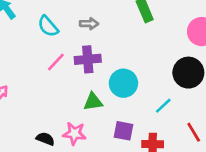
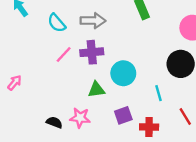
gray arrow: (89, 24) -> (93, 21), size x1.5
cyan line: (163, 106) -> (158, 93), turned -63
purple square: (123, 131) -> (123, 115), turned -30

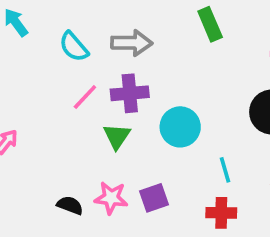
green triangle: (96, 90) -> (117, 136), moved, turned -48
cyan line: (158, 93) -> (225, 170), moved
purple square: (123, 115) -> (154, 198), moved

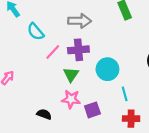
cyan semicircle: (74, 47) -> (36, 32), moved
cyan line: (225, 170) -> (125, 94), moved
pink star: (111, 198) -> (71, 99), moved

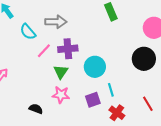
gray arrow: (80, 21) -> (56, 22), moved
purple square: (92, 110) -> (93, 100), moved
red cross: (131, 119) -> (117, 113), turned 35

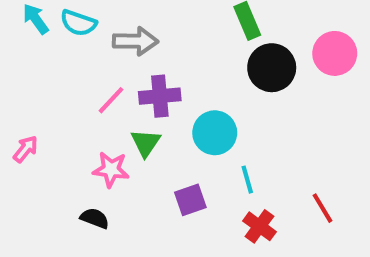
cyan semicircle: (28, 32) -> (78, 23), moved, turned -30
black circle: (144, 59) -> (272, 68), moved
pink star: (61, 95) -> (111, 169), moved
purple square: (93, 100) -> (190, 200), moved

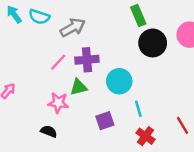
gray arrow: (135, 41) -> (73, 27), turned -30
green triangle: (146, 143) -> (79, 87), turned 42

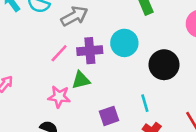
black circle: (153, 43) -> (164, 65), moved
cyan circle: (119, 81) -> (124, 43), moved

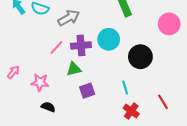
pink star: (59, 97) -> (40, 82), moved
purple square: (109, 116) -> (87, 91), moved

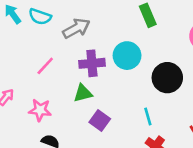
pink line: (56, 48) -> (45, 66), moved
purple square: (87, 91) -> (100, 120), turned -35

